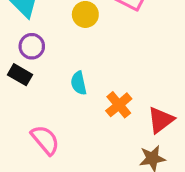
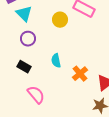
black rectangle: (20, 75) -> (24, 67), moved

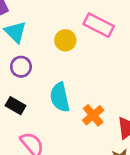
cyan semicircle: (56, 61) -> (60, 97), size x1.5

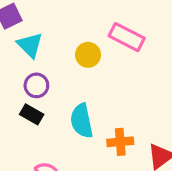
black rectangle: (15, 106) -> (32, 114), moved
orange cross: (93, 115) -> (120, 142), turned 35

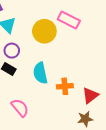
yellow circle: (88, 55) -> (44, 31), size x1.5

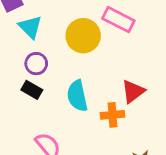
red triangle: (90, 95) -> (133, 91), moved

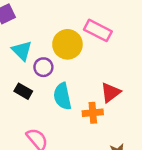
cyan triangle: (30, 27) -> (22, 51), moved
purple circle: (36, 64) -> (43, 67), moved

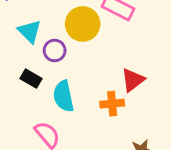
cyan semicircle: (62, 96) -> (63, 96), moved

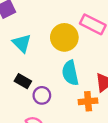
purple circle: (55, 50) -> (42, 95), moved
cyan semicircle: (63, 96) -> (70, 73), moved

